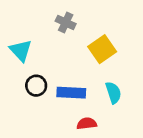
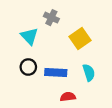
cyan triangle: (21, 51) -> (29, 36), moved

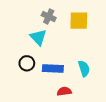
cyan triangle: (29, 36) -> (38, 37), moved
yellow square: (80, 38) -> (79, 21), moved, turned 36

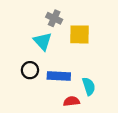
yellow square: (79, 21) -> (80, 34), moved
cyan semicircle: (84, 68) -> (89, 86), moved

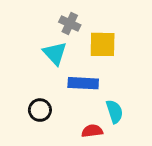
black circle: (30, 70) -> (40, 110), moved
blue rectangle: (59, 76) -> (83, 83), moved

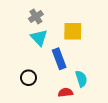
gray cross: (70, 24) -> (36, 16), moved, turned 32
blue rectangle: (83, 83) -> (59, 59), turned 66

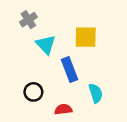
gray cross: (36, 16) -> (28, 20), moved
red semicircle: (65, 92) -> (63, 109), moved

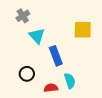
yellow square: (86, 37) -> (83, 30), moved
cyan semicircle: (96, 93) -> (70, 81), moved

